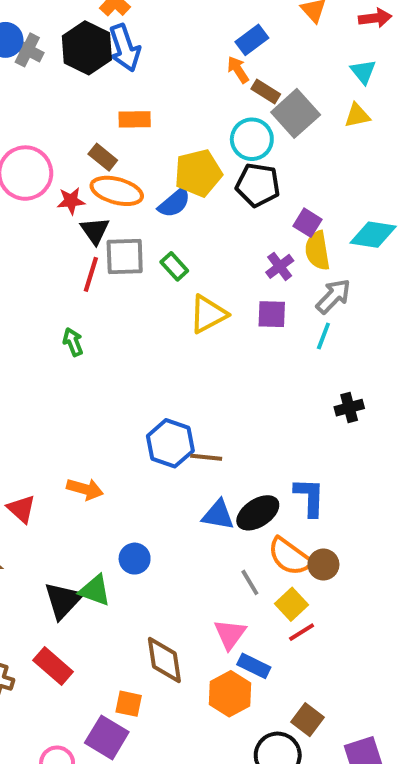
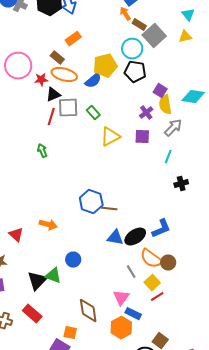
orange rectangle: (135, 119) -> (73, 39), turned -35
black triangle: (95, 231) -> (53, 95), turned 42
cyan line: (323, 336) -> (168, 157), moved
blue L-shape: (309, 497) -> (161, 229), turned 65

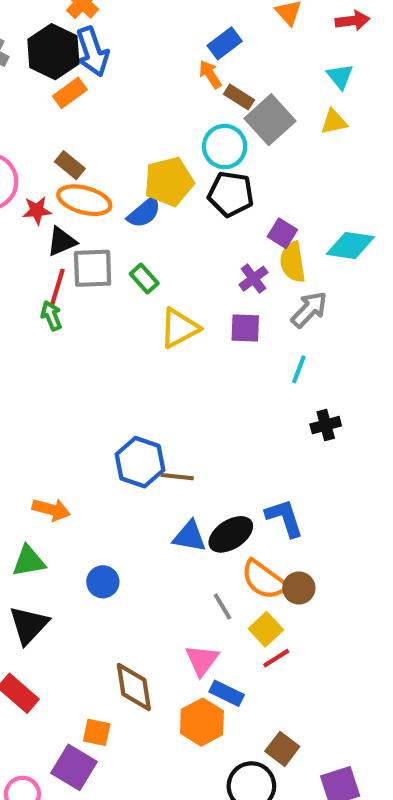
orange rectangle: (73, 39) -> (70, 93), moved
green arrow: (42, 151) -> (51, 316), moved
blue L-shape: (161, 229) -> (284, 518), turned -85
green triangle: (53, 276) -> (29, 561), moved, turned -30

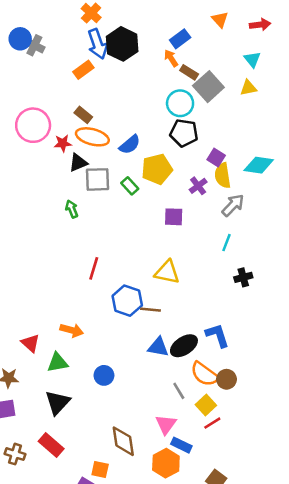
black hexagon: (53, 52) -> (122, 44), moved
yellow pentagon: (169, 182) -> (157, 169), moved
red line: (58, 287) -> (94, 268), moved
yellow triangle: (179, 328) -> (167, 272), moved, turned 40
purple square: (245, 328) -> (174, 217), moved

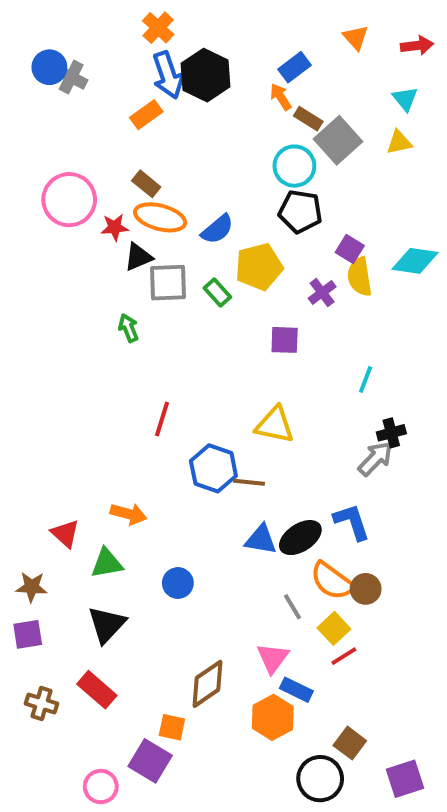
gray arrow: (233, 205) -> (375, 458), moved
brown diamond: (123, 441) -> (207, 684), turned 64

